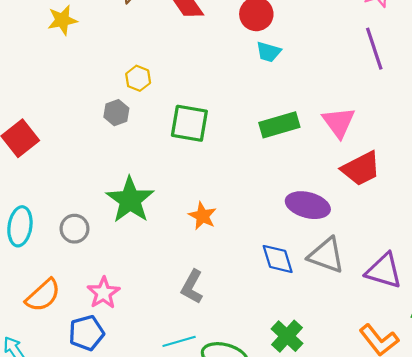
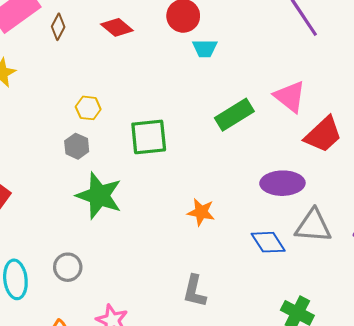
green star: (130, 200) -> (99, 196), moved
orange star: (203, 216) -> (201, 212), moved

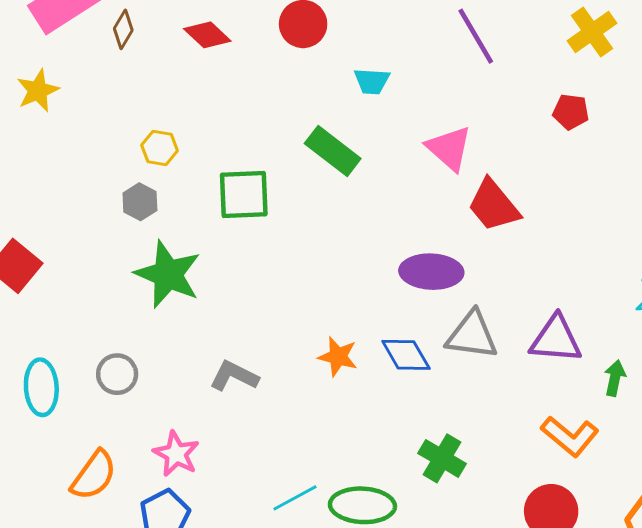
cyan trapezoid: (205, 48) -> (372, 81), moved
green rectangle: (234, 115) -> (333, 151), moved, turned 66
red trapezoid: (323, 135) -> (494, 205), turned 90
orange star: (201, 212) -> (338, 357), moved
gray L-shape: (194, 291) -> (234, 376), moved, turned 100

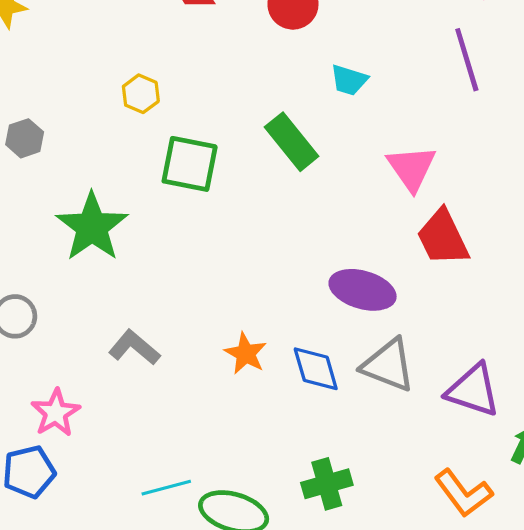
yellow hexagon: (160, 148) -> (141, 94), moved
gray hexagon: (140, 202) -> (25, 138), moved
green cross: (442, 458) -> (327, 484), turned 30

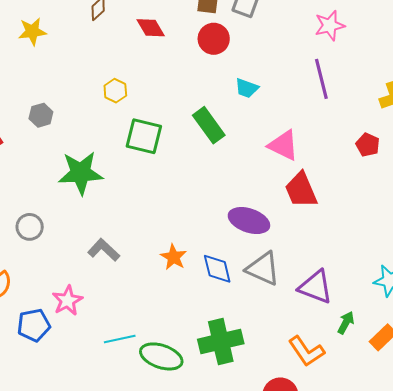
pink triangle: (412, 168) -> (283, 145), turned -32
green star: (92, 227) -> (81, 173), turned 30
pink star: (56, 413) -> (68, 301), moved
green cross: (327, 484) -> (221, 341), size x1.4

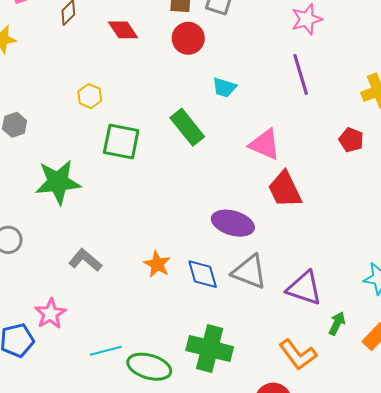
green cross: (221, 341) -> (210, 349), turned 30

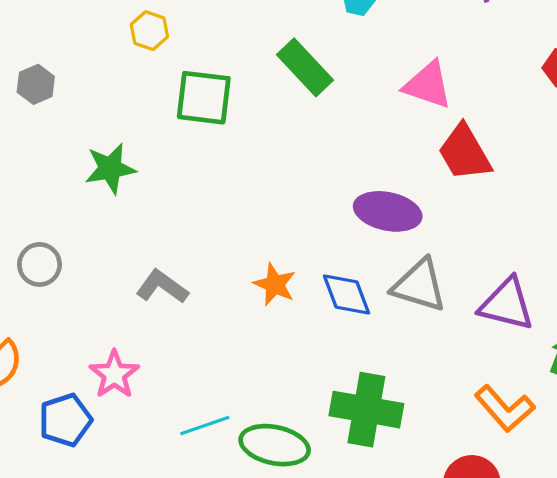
green star: (58, 182) -> (110, 168), size x0.7

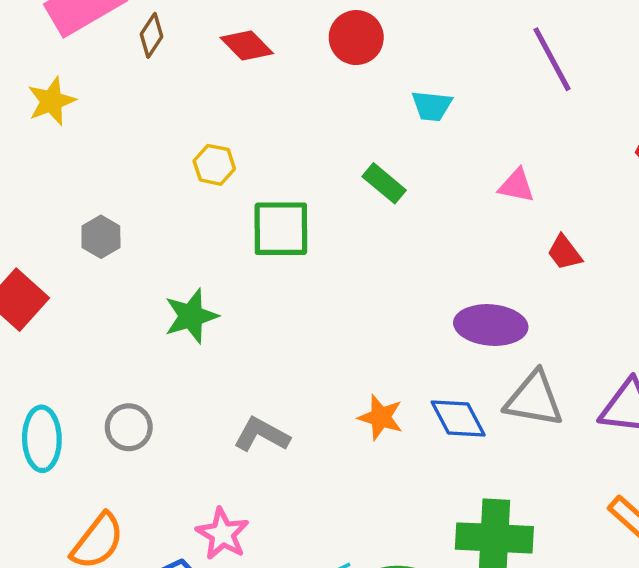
green rectangle: (305, 67) -> (384, 183), size x0.7
pink triangle: (428, 85) -> (517, 186), size x0.7
red trapezoid: (465, 153) -> (565, 253), size x0.6

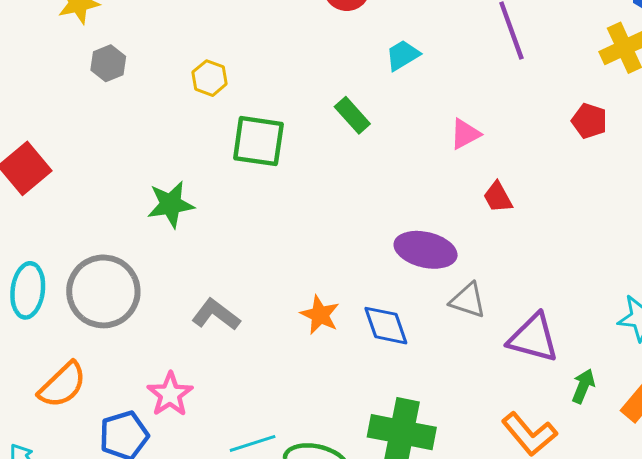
cyan trapezoid: (432, 106) -> (403, 55), turned 135
pink triangle: (517, 186) -> (465, 134), turned -48
gray hexagon: (101, 237) -> (108, 63), moved
gray triangle: (534, 399) -> (468, 300), moved, size x0.7
gray circle: (129, 427) -> (103, 291), size x1.8

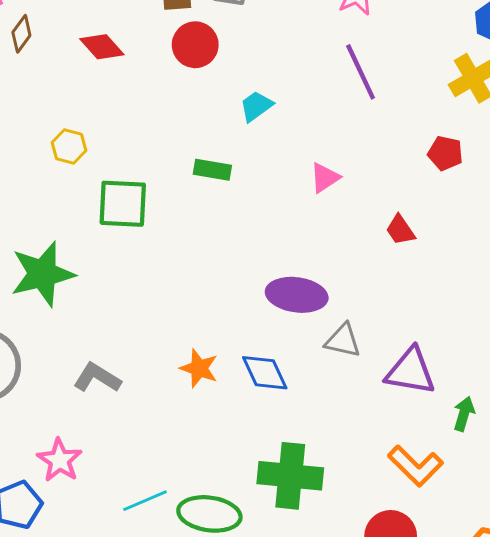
green rectangle: (352, 115) -> (212, 170), turned -33
red trapezoid: (498, 197) -> (400, 230), moved
green star: (171, 204) -> (43, 274), size x1.4

